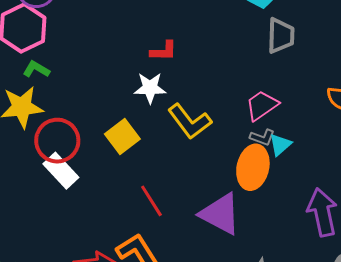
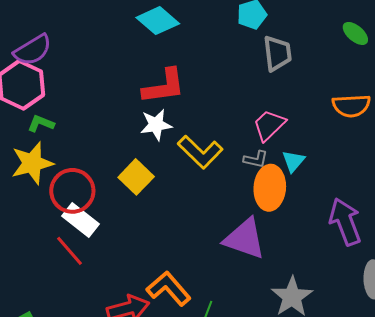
red L-shape: (164, 51) -> (164, 86), size x1.6
gray L-shape: (262, 137) -> (256, 159), moved
red line: (151, 201) -> (70, 251), moved

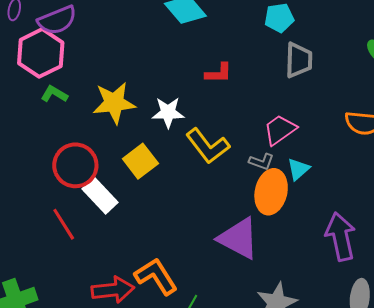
red L-shape: (164, 86) -> (219, 73), moved, size x0.6
yellow star: (32, 163) -> (114, 103), moved
white rectangle: (80, 220) -> (100, 196), moved

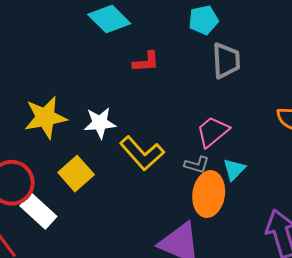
red L-shape: (219, 73) -> (146, 62), moved

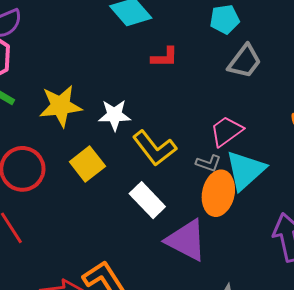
gray trapezoid: (226, 61) -> (245, 61), turned 36
cyan triangle: (234, 169) -> (245, 170), size x1.8
white rectangle: (38, 211) -> (147, 200), moved

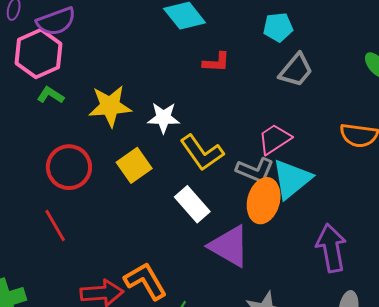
gray L-shape: (208, 163) -> (255, 170), size x1.5

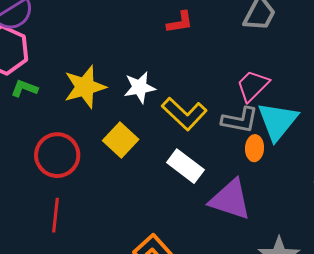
orange ellipse: (264, 201) -> (255, 148), size x0.6
red line: (55, 226) -> (56, 215), turned 48

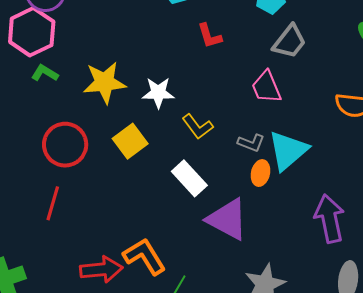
red L-shape: (180, 22) -> (210, 36), turned 72
pink trapezoid: (253, 86) -> (266, 87), moved, turned -78
yellow L-shape: (184, 114) -> (198, 127), size x0.7
gray L-shape: (240, 120) -> (251, 143), size x0.7

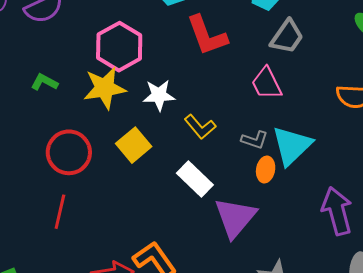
pink hexagon: (32, 32) -> (119, 47), moved
red L-shape: (210, 36) -> (207, 35), size x1.6
purple triangle: (227, 219) -> (235, 218), turned 45

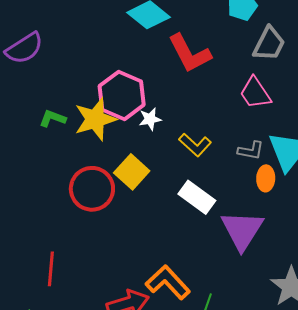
pink hexagon: (119, 47) -> (122, 95), moved
green L-shape: (44, 82) -> (53, 118), moved
white star: (159, 95) -> (150, 119), size x0.7
red circle: (69, 152) -> (92, 189), moved
red line: (60, 212) -> (51, 269), moved

